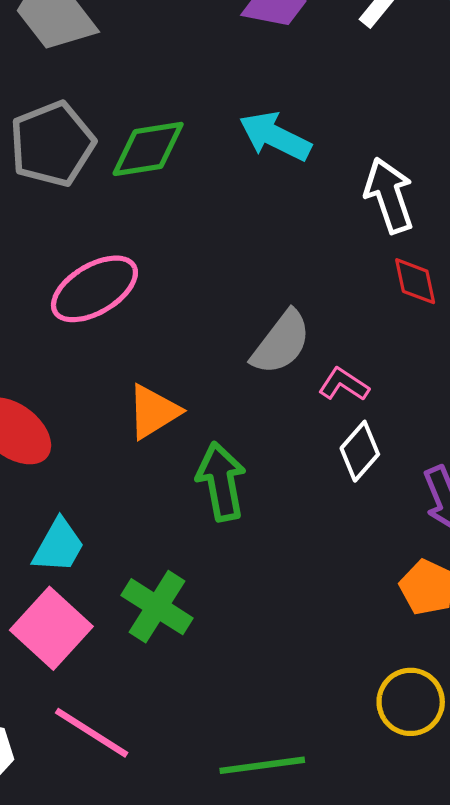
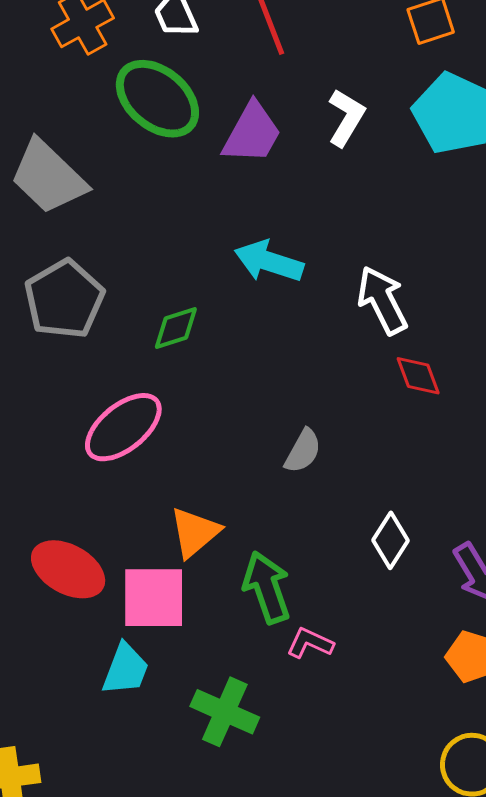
green diamond: (148, 149) -> (176, 328), moved, size x0.7
gray semicircle: (281, 343) -> (303, 451), size x0.7
pink L-shape: (344, 384) -> (310, 643), moved
pink square: (51, 628) -> (154, 598), moved, turned -34

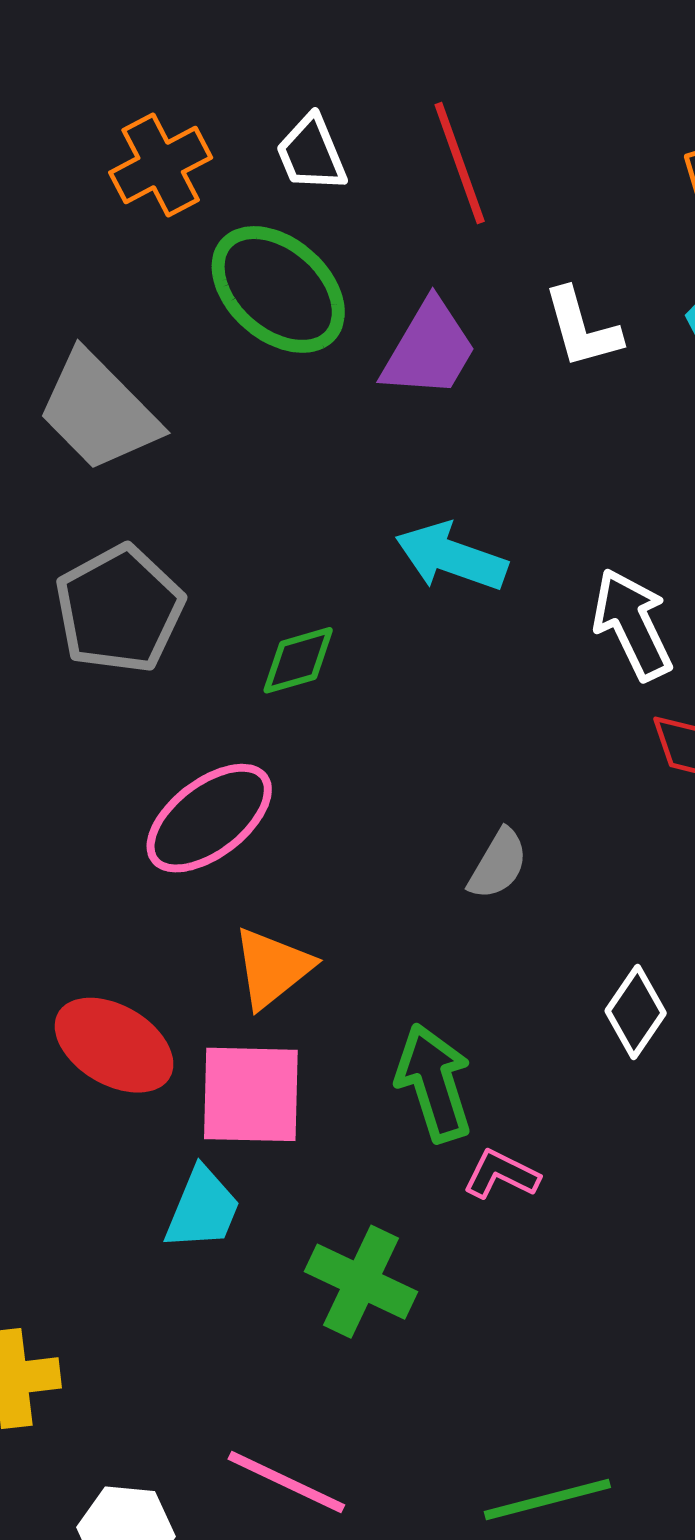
white L-shape: (346, 118) -> (582, 328), turned 132
orange triangle: (195, 532) -> (272, 968), moved

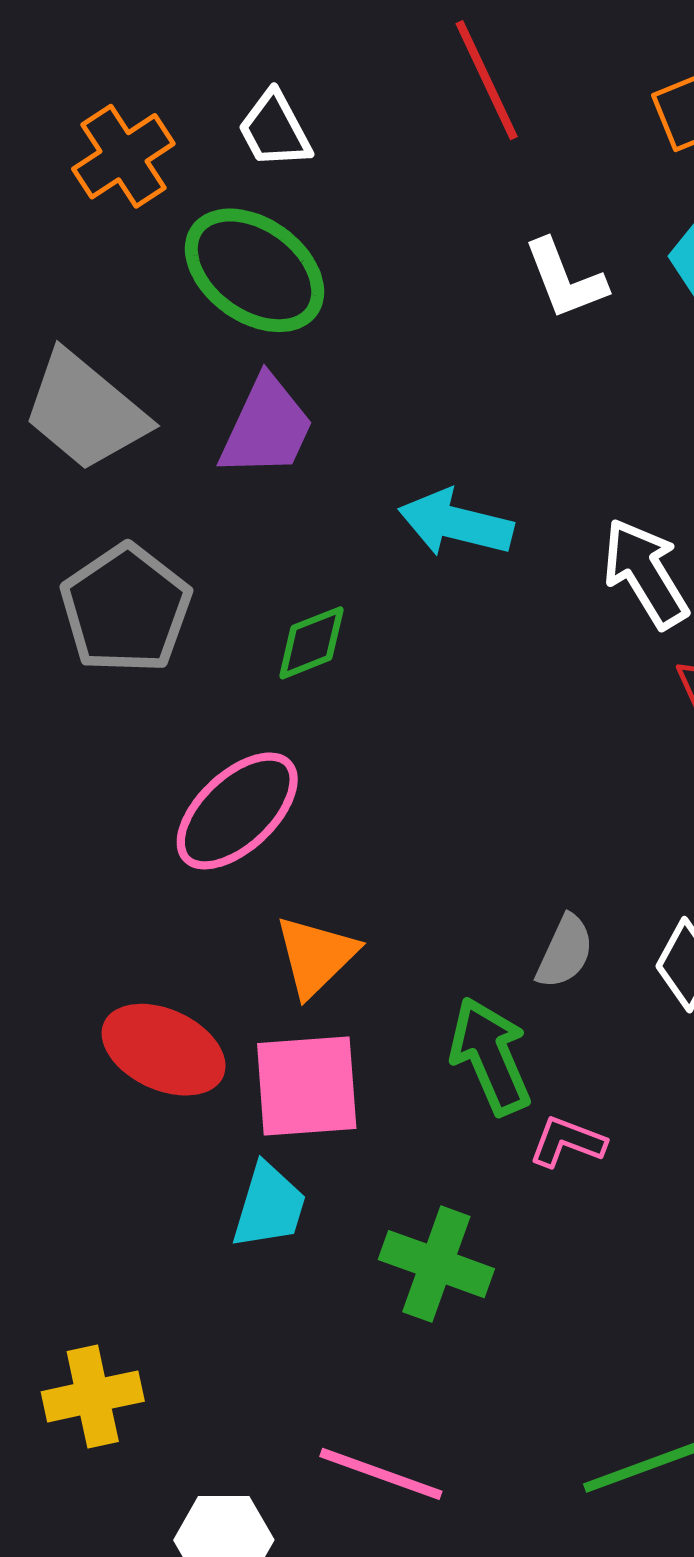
red line: (460, 163) -> (487, 80), moved
purple trapezoid: (429, 349) -> (267, 427), moved
gray semicircle: (498, 864) -> (565, 952), moved

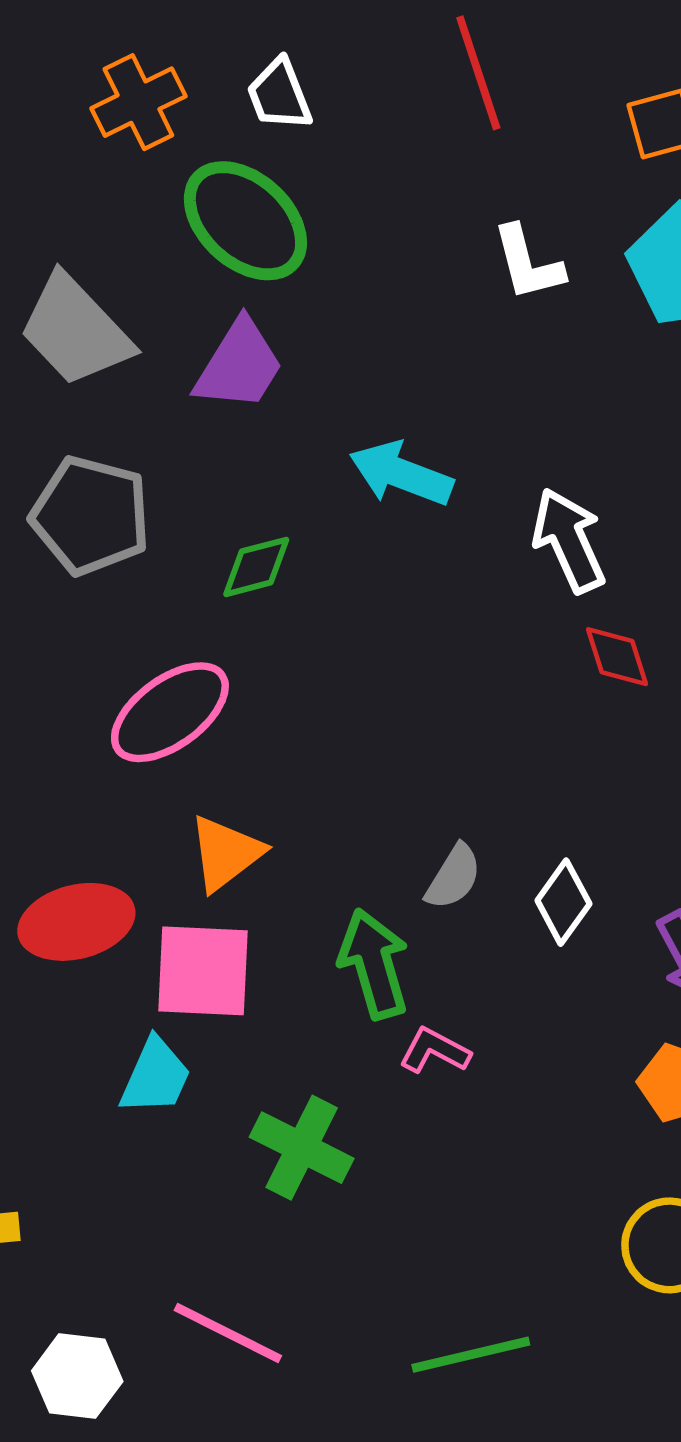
gray pentagon: (126, 609) -> (91, 515), turned -30
red ellipse: (164, 1050) -> (76, 922), turned -46

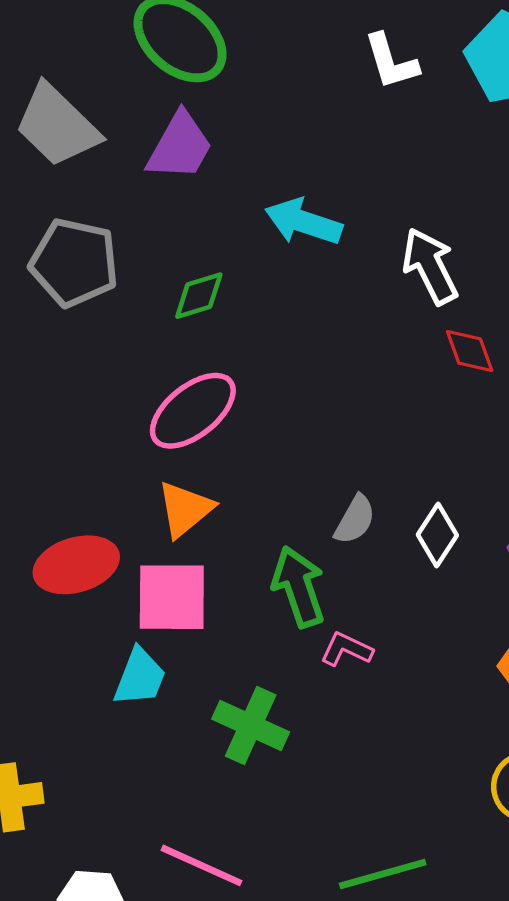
pink ellipse: (170, 712) -> (193, 411), moved

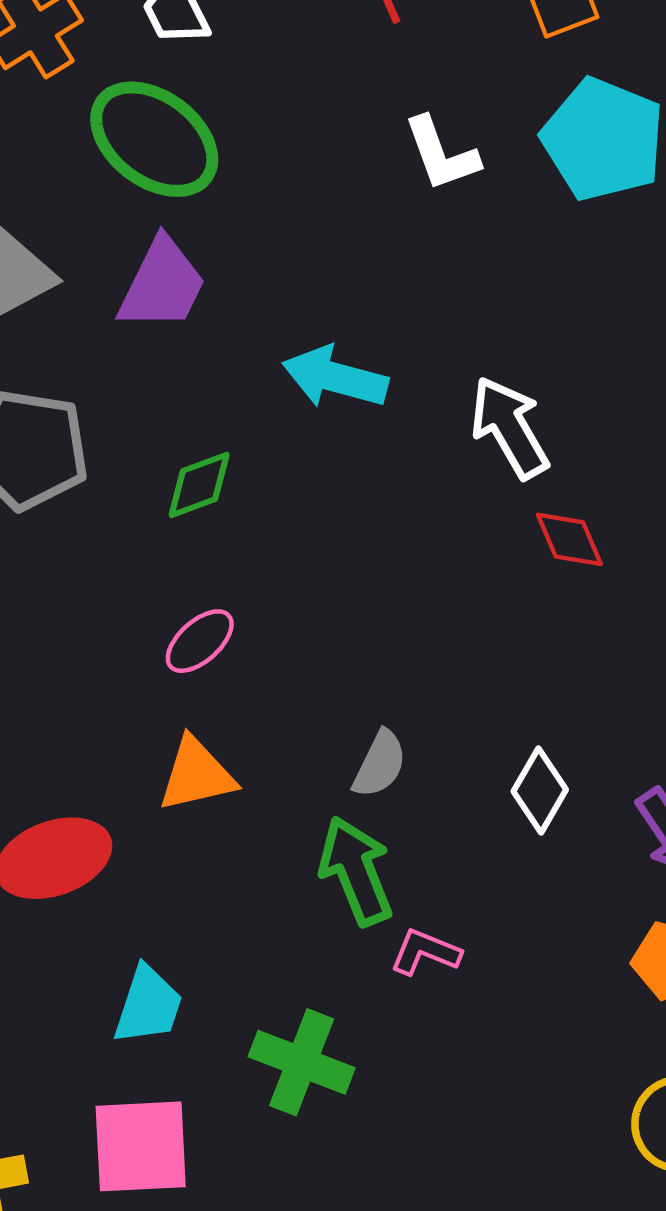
pink ellipse: (193, 411) -> (200, 641), size x0.6
orange triangle: (185, 509) -> (197, 775), turned 30
gray semicircle: (355, 520) -> (380, 764), moved
pink square: (172, 597) -> (141, 1146), moved

